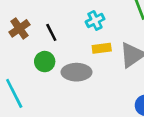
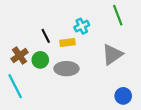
brown cross: (19, 28) -> (20, 56), moved
yellow rectangle: (102, 48) -> (68, 42), moved

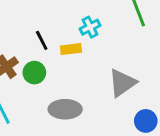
gray triangle: (112, 54) -> (122, 83), moved
gray ellipse: (66, 69) -> (65, 109), moved

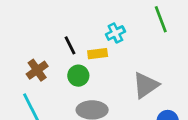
green circle: (34, 73) -> (78, 76), moved

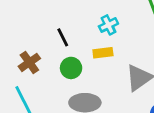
yellow rectangle: (98, 54) -> (103, 53), moved

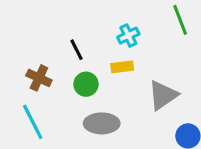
brown cross: (29, 62) -> (39, 78), turned -30

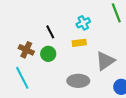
green circle: (86, 84) -> (48, 54), moved
gray ellipse: (102, 123) -> (78, 81), moved

